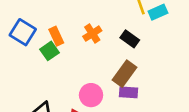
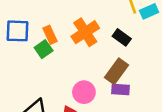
blue square: (23, 32) -> (17, 31), turned -30
orange cross: (92, 34) -> (85, 32), size x1.5

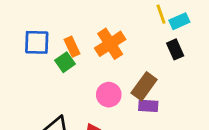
black rectangle: (122, 37) -> (175, 49), moved, turned 30
pink circle: (84, 92) -> (109, 95), moved

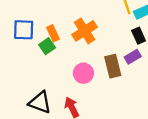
brown rectangle: (144, 86) -> (113, 66), turned -50
purple rectangle: (148, 106) -> (133, 57), moved, turned -35

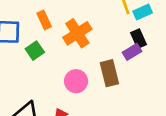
orange rectangle: (53, 33) -> (44, 20), moved
purple rectangle: (133, 57) -> (132, 52), moved

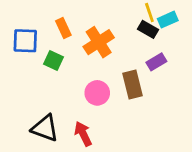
black rectangle: (139, 39) -> (148, 29), moved, turned -36
green square: (35, 51) -> (53, 60), turned -30

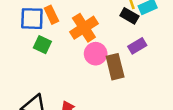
blue square: (25, 41) -> (32, 19), moved
pink circle: (97, 93) -> (96, 54), moved

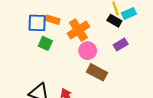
orange rectangle: (51, 15) -> (53, 20), turned -48
brown rectangle: (115, 67) -> (97, 72), moved, turned -48

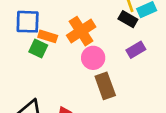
orange rectangle: (53, 20) -> (48, 36), moved
brown rectangle: (97, 72) -> (105, 86), turned 42

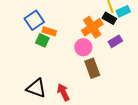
blue square: (28, 22) -> (34, 20), turned -36
orange cross: (81, 31) -> (92, 27), moved

